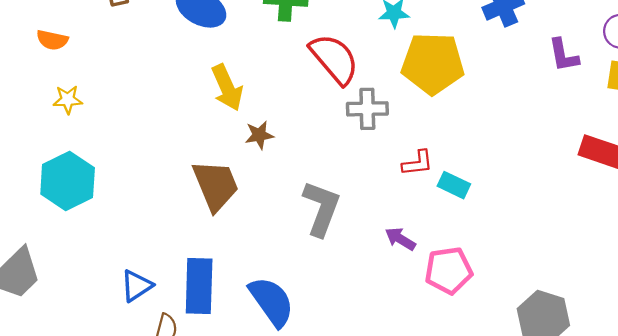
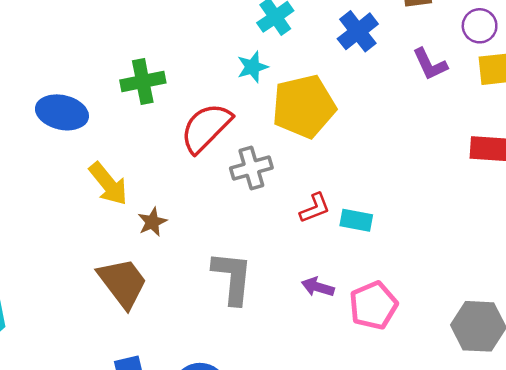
red semicircle: (334, 59) -> (206, 128), turned -80

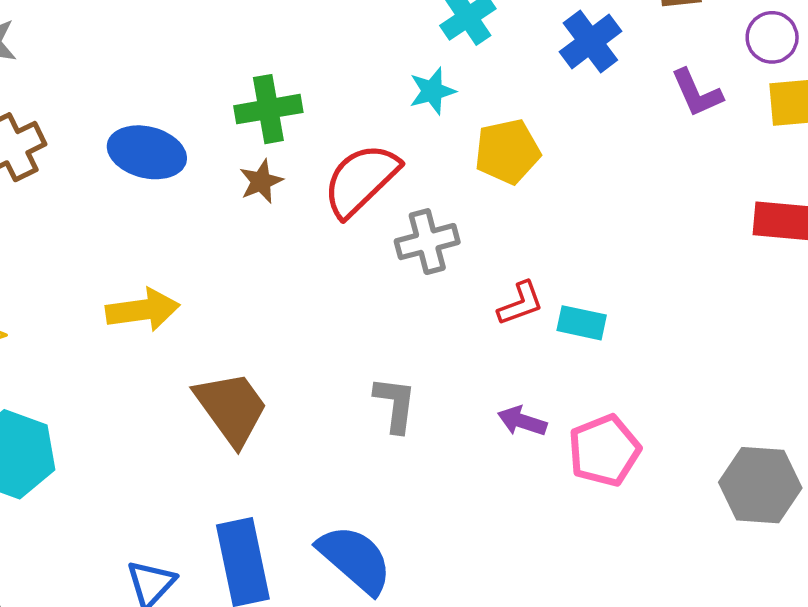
yellow pentagon: (304, 106) -> (507, 152), size x0.7
yellow arrow: (108, 184) -> (143, 310), moved, turned -60
brown star: (152, 222) -> (261, 181), moved
gray L-shape: (232, 278) -> (395, 404), size x0.7

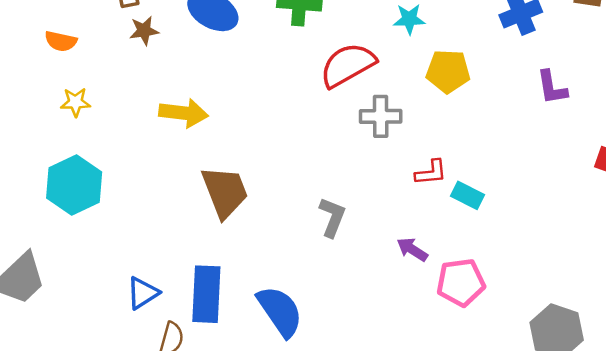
purple L-shape: (697, 93) -> (552, 87), moved
brown star: (261, 181) -> (144, 31), moved

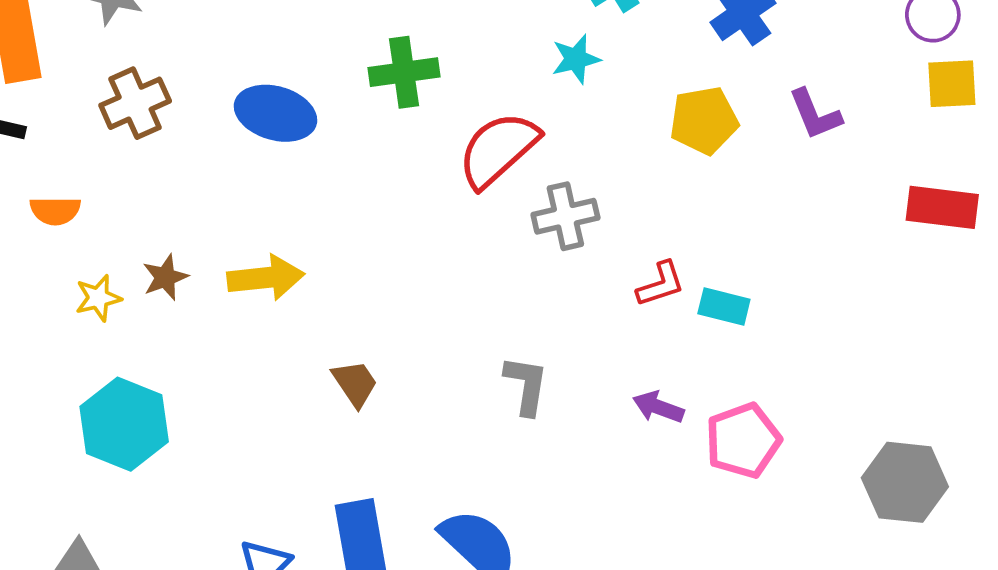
brown star: (144, 31) -> (165, 277), moved
yellow pentagon: (448, 71) -> (704, 120), moved
brown trapezoid: (225, 192) -> (355, 383), size x0.6

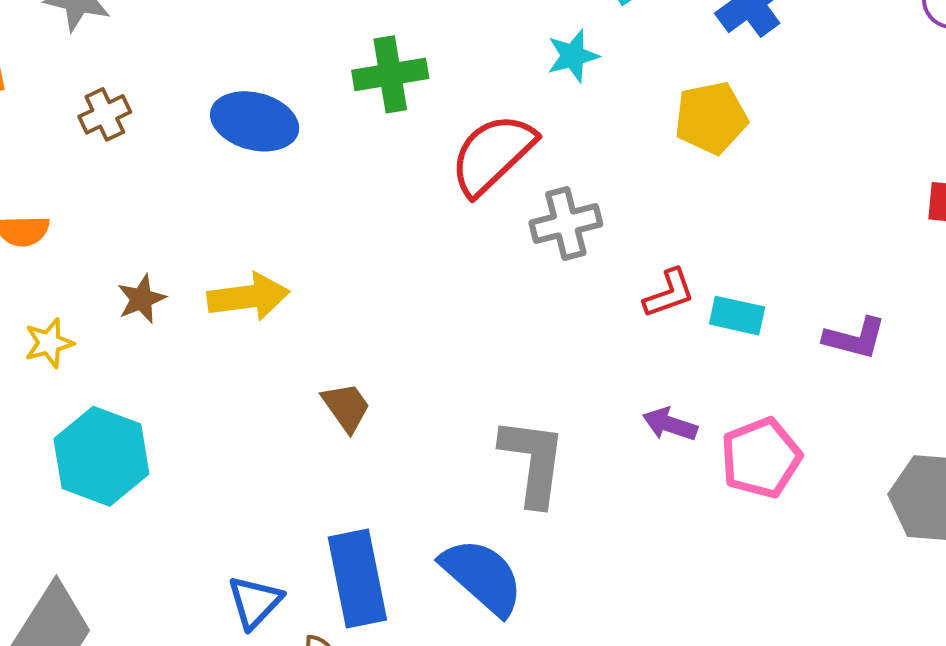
brown cross: (135, 103) -> (105, 114), size x0.7
purple L-shape: (815, 114) -> (855, 338), moved, turned -52
yellow star: (98, 298) -> (49, 343), moved
gray L-shape: (526, 385) -> (533, 462), moved, size x1.4

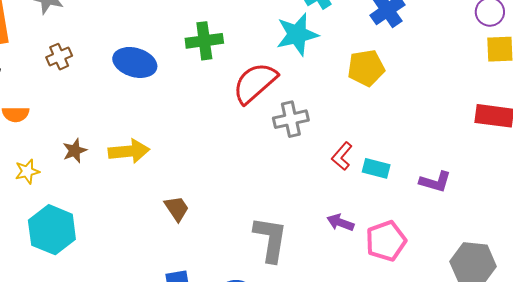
cyan star: (573, 56) -> (297, 34), size x1.6
red L-shape: (669, 293) -> (342, 156), turned 148

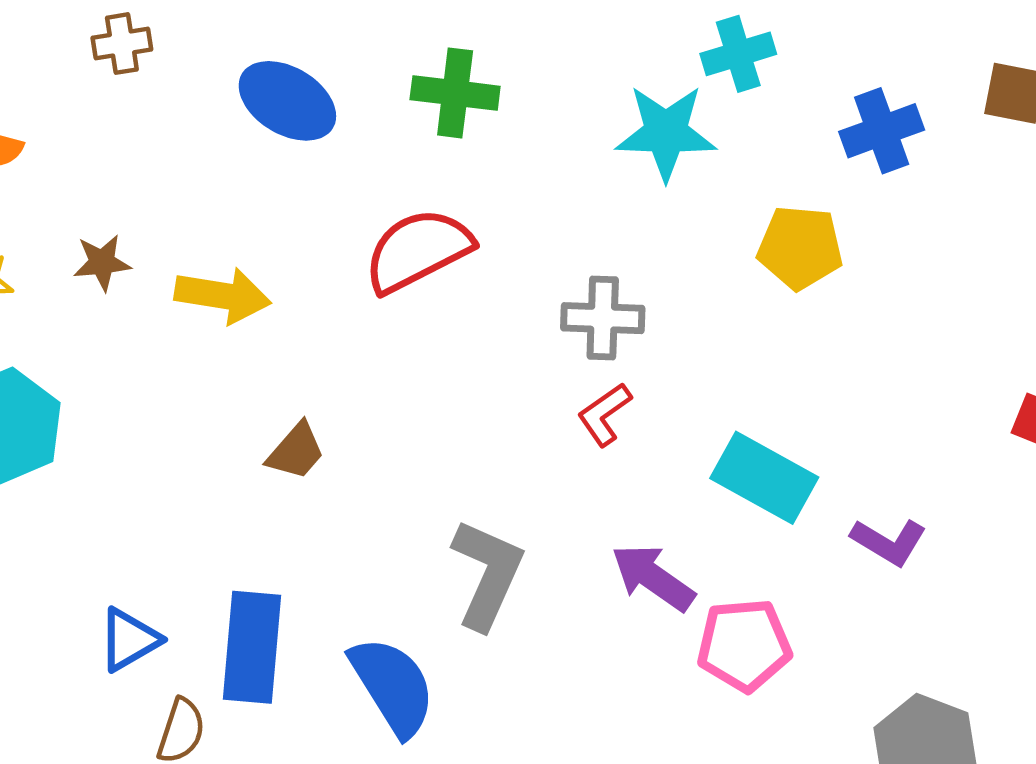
red semicircle: (255, 83) -> (418, 250), moved
red L-shape: (342, 156) -> (604, 414), moved
cyan rectangle: (376, 168) -> (764, 478), size x1.6
brown trapezoid: (177, 209) -> (296, 451), turned 60
purple arrow: (340, 223) -> (653, 577), size x1.4

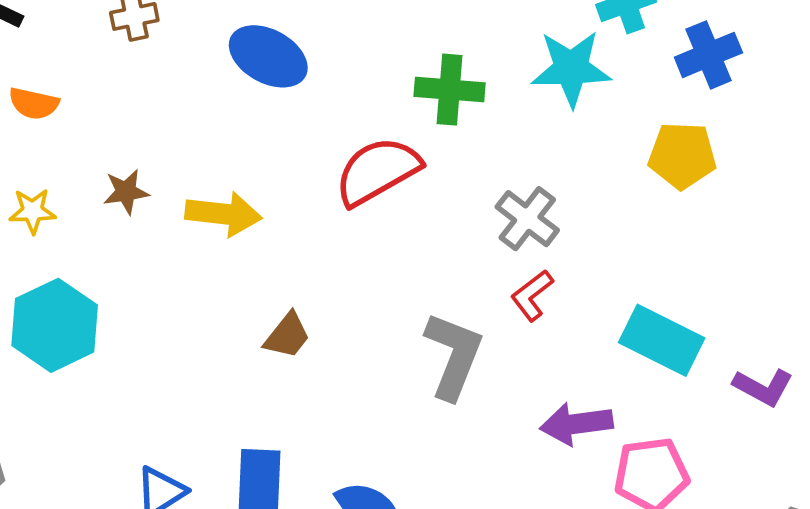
green cross: (455, 93) -> (450, 90), moved
blue cross: (882, 131) -> (708, 55), moved
gray cross: (603, 318) -> (527, 219), turned 38
gray L-shape: (487, 574) -> (454, 356), moved
purple arrow: (653, 577) -> (576, 424), turned -40

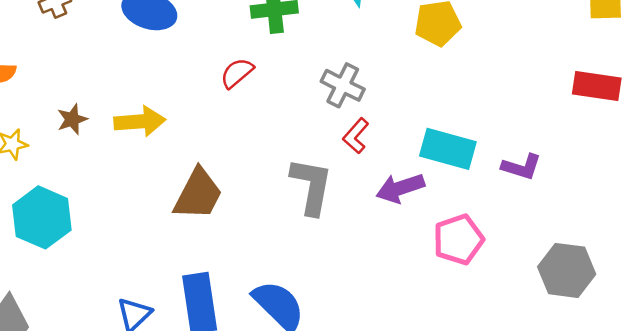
red semicircle: (378, 171) -> (237, 73), size x0.6
brown trapezoid: (287, 336) -> (198, 194), size x1.6
purple arrow: (576, 424) -> (400, 188), moved

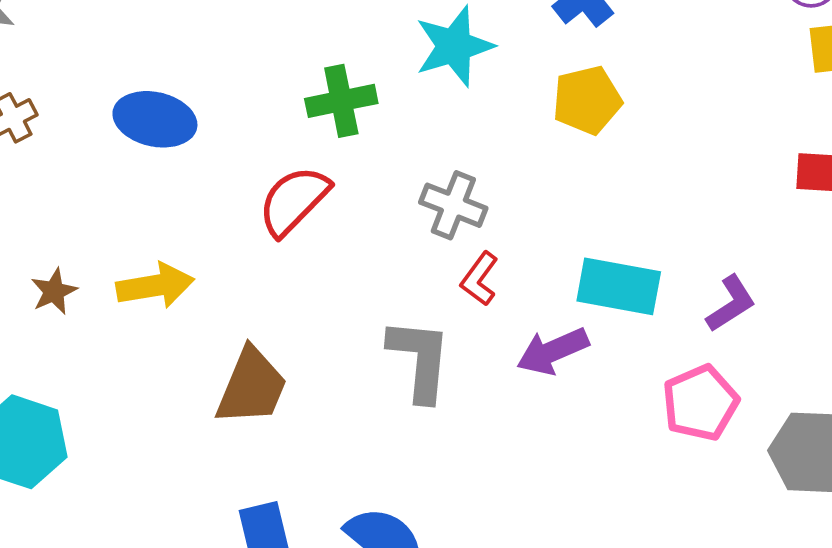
red semicircle: (237, 73) -> (294, 201), size x1.5
purple L-shape: (522, 167) -> (731, 304), turned -45
pink pentagon: (458, 240) -> (700, 403), moved

